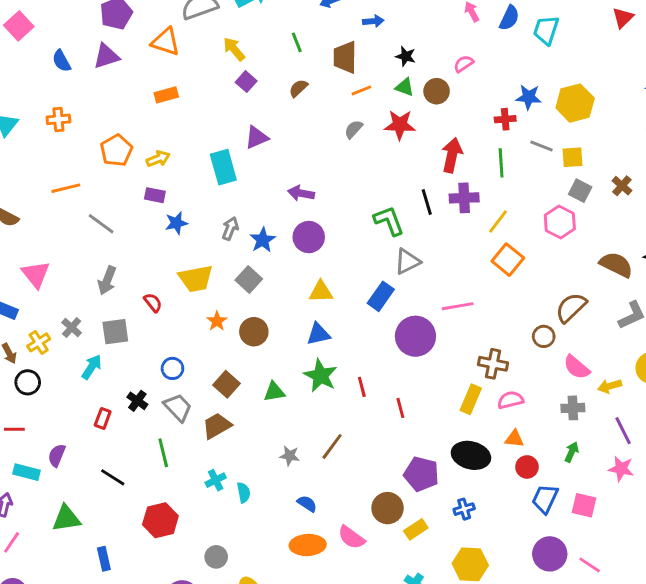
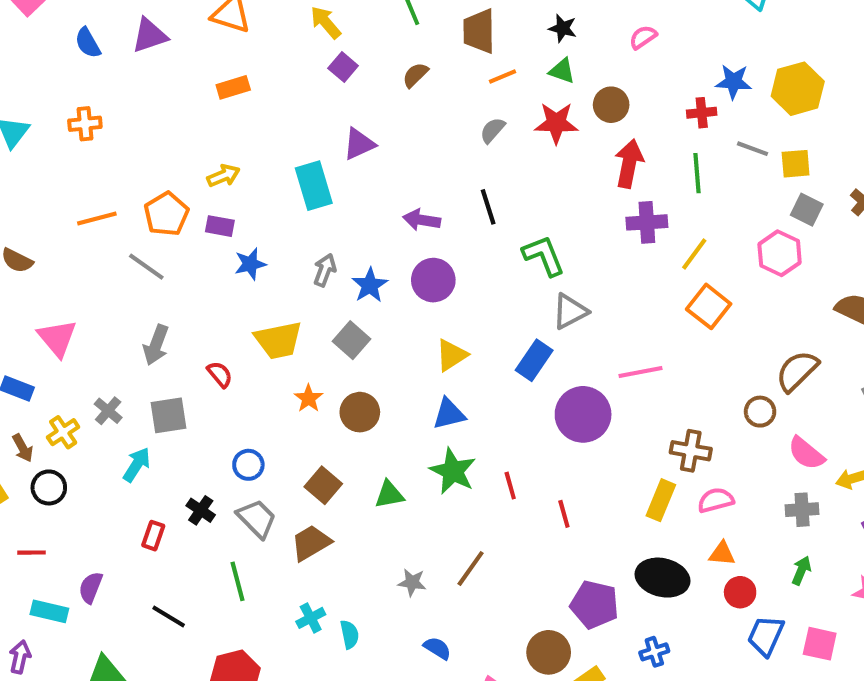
brown circle: (437, 91) -> (611, 105), moved
orange pentagon: (116, 150) -> (166, 214), moved
black line: (427, 202) -> (488, 207), moved
yellow triangle: (321, 292) -> (451, 355), turned -30

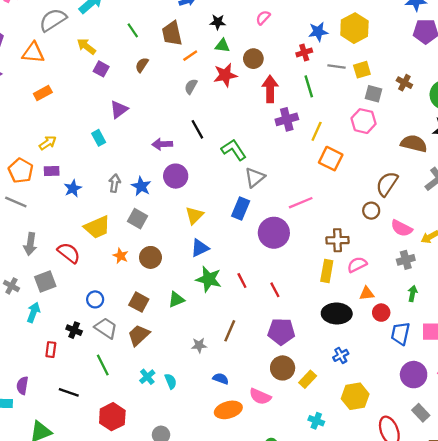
cyan rectangle: (314, 186) -> (99, 138), size x0.6
red semicircle: (220, 374) -> (69, 253), size x1.5
purple pentagon: (595, 605) -> (281, 332), moved

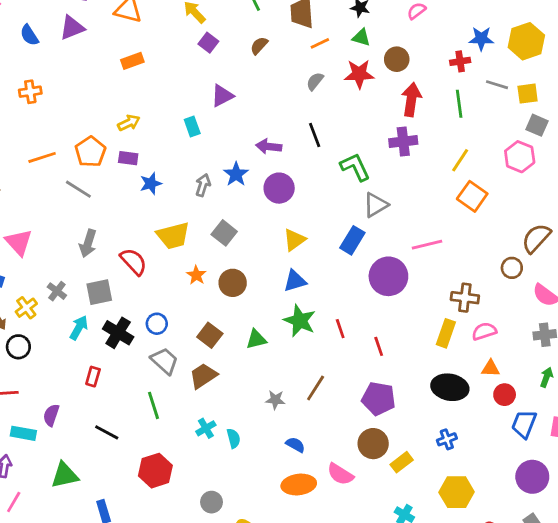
purple cross: (287, 119) -> (403, 142), moved
blue star: (141, 186) -> (236, 174), moved
black cross: (74, 330) -> (118, 333), moved, size x1.5

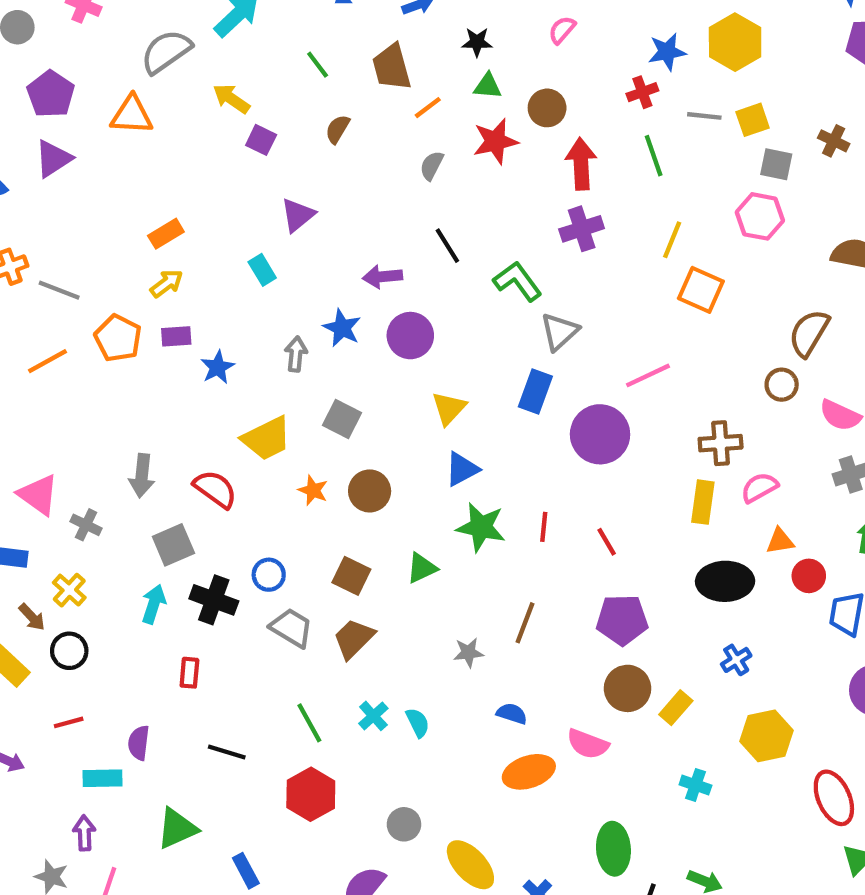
orange rectangle: (132, 61) -> (166, 234), moved
gray line: (78, 189) -> (59, 290), moved
gray cross: (57, 291) -> (86, 525), moved
red line: (340, 329) -> (544, 527), turned 36
green line: (153, 405) -> (309, 723), moved

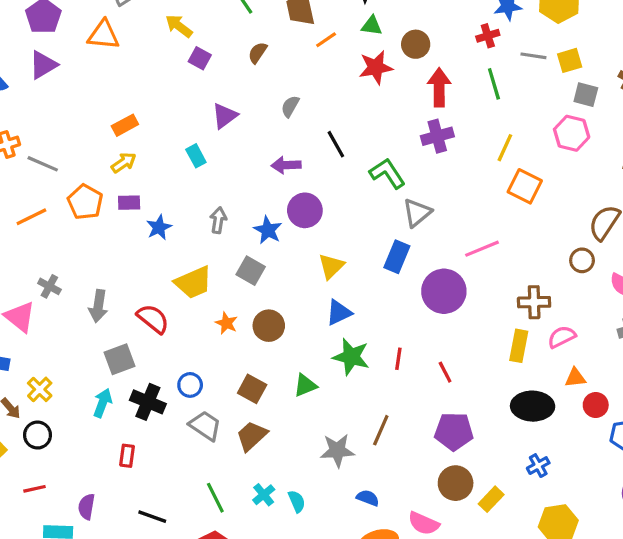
gray semicircle: (432, 166) -> (290, 106), moved
blue star: (342, 328) -> (268, 230), moved
gray cross: (86, 525) -> (49, 286), moved
gray star: (468, 653) -> (337, 450), size x1.5

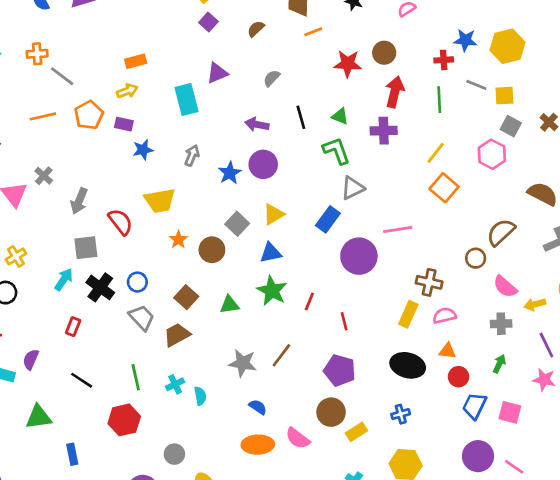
green triangle: (372, 26) -> (340, 116), moved
cyan rectangle: (196, 156) -> (187, 100), size x1.6
gray square: (251, 271) -> (237, 224), moved

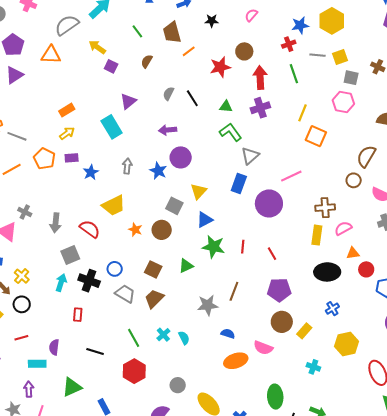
black line: (301, 117) -> (192, 98), moved

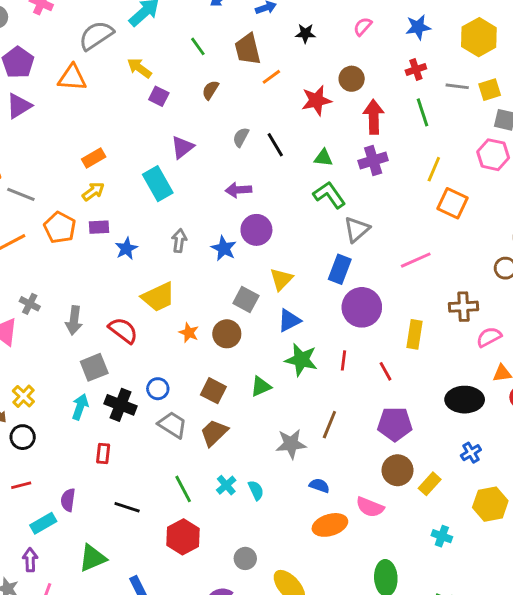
blue star: (300, 25) -> (418, 27), moved
purple circle: (269, 203) -> (362, 307), moved
yellow rectangle: (317, 235) -> (415, 334), moved
cyan rectangle: (37, 364) -> (43, 523), turned -30

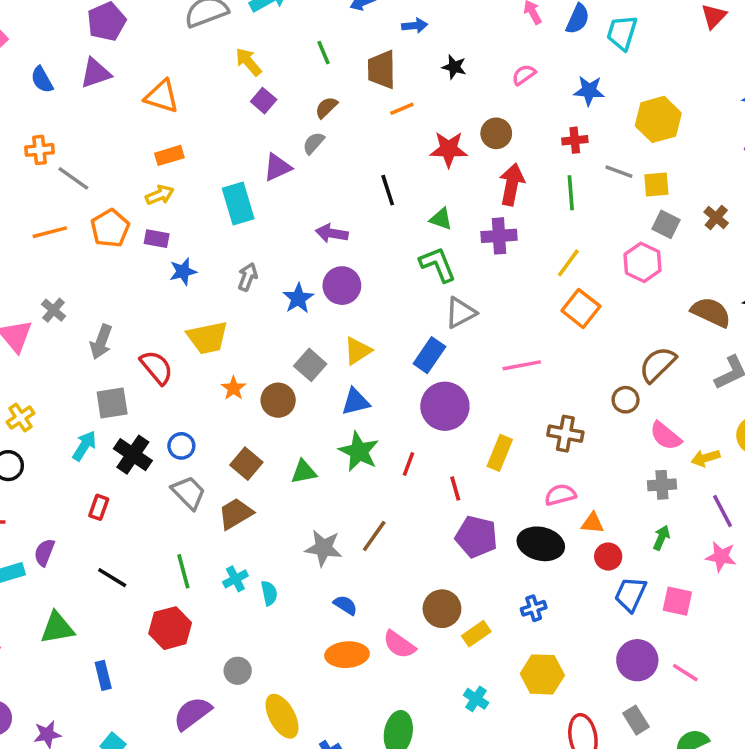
orange triangle: (72, 78) -> (162, 96), moved
gray semicircle: (241, 137) -> (314, 143), moved
pink semicircle: (489, 337) -> (560, 495), moved
purple pentagon: (395, 424) -> (476, 537), moved

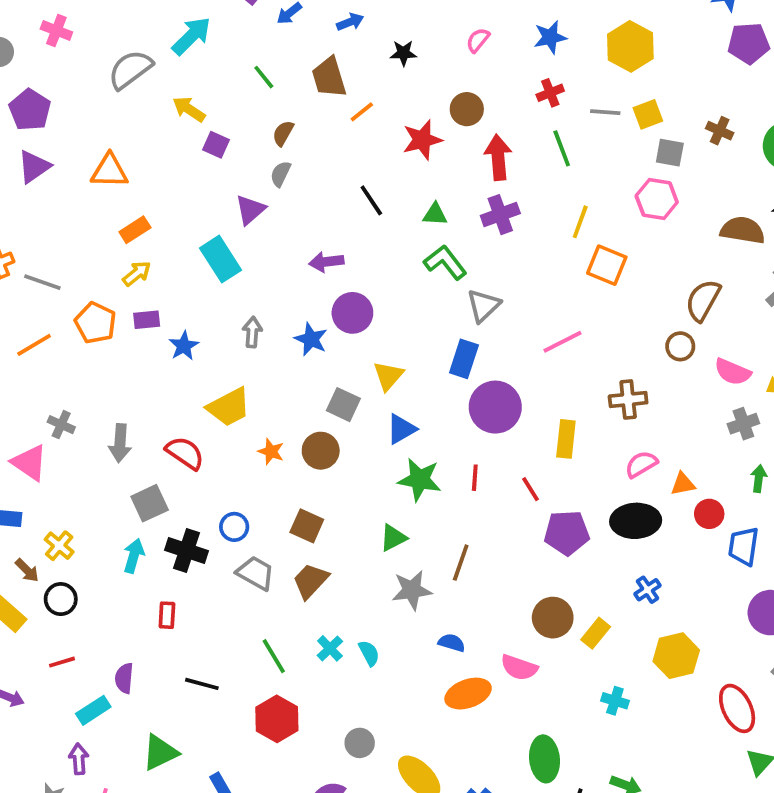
green triangle: (304, 472) -> (393, 538), moved

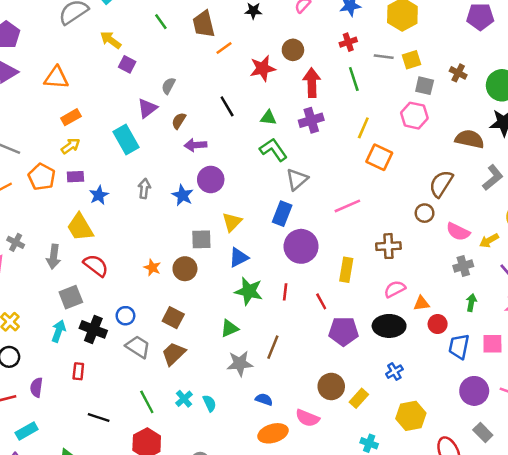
brown semicircle: (283, 133) -> (179, 121), moved
gray square: (343, 405) -> (201, 239), turned -30
yellow trapezoid: (229, 407) -> (80, 227), moved, turned 84
purple semicircle: (124, 678) -> (36, 387), moved

